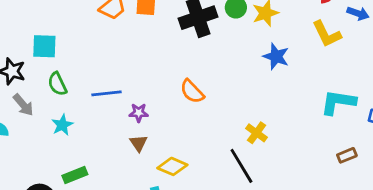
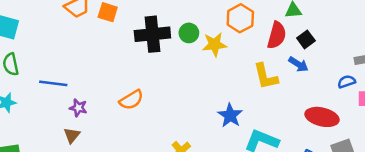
blue star: (276, 56) -> (230, 115), moved
orange semicircle: (192, 91) -> (131, 100), turned -90

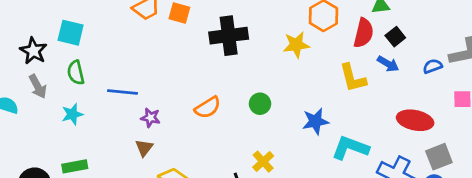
green circle: (189, 33) -> (260, 104), moved
blue semicircle: (347, 82) -> (433, 66), moved
blue star: (230, 115) -> (315, 121), turned 30

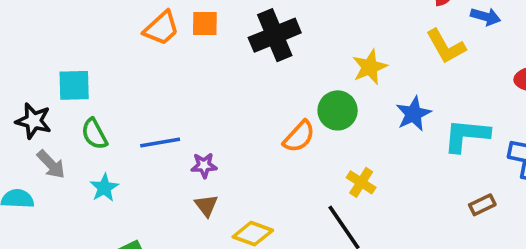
yellow star: (296, 45) -> (370, 67), moved
green circle: (260, 104) -> (338, 110), size x1.4
orange semicircle: (208, 107) -> (299, 136), moved

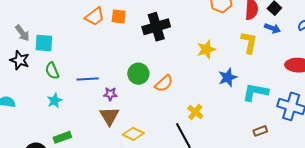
yellow L-shape: (446, 46) -> (249, 42), turned -145
green circle: (338, 110) -> (138, 74), moved
gray arrow: (51, 164) -> (22, 33), moved
brown triangle: (206, 206) -> (109, 116), size x1.5

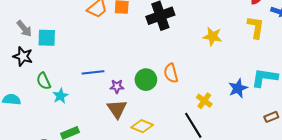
yellow star: (206, 49) -> (213, 36), turned 30
green semicircle: (52, 71) -> (44, 81), moved
green circle: (138, 74) -> (146, 80), moved
blue star: (228, 77) -> (238, 88), moved
orange semicircle: (164, 83) -> (171, 73), turned 120

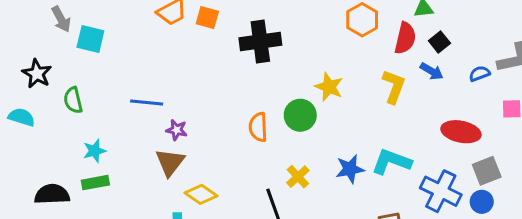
black star: (23, 56) -> (37, 74), moved
green circle: (146, 80) -> (300, 115), moved
cyan star: (60, 96) -> (94, 151), moved

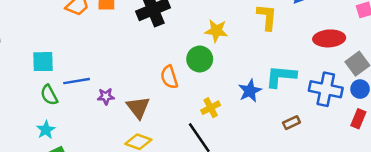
cyan square: (90, 39) -> (43, 62), moved
green semicircle: (73, 100) -> (49, 95), moved
brown triangle: (170, 162) -> (138, 107), moved
yellow cross: (298, 177) -> (211, 108), turned 30

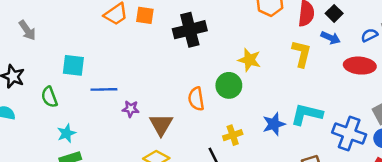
red ellipse: (329, 38) -> (360, 66), moved
green semicircle: (49, 95) -> (49, 97), moved

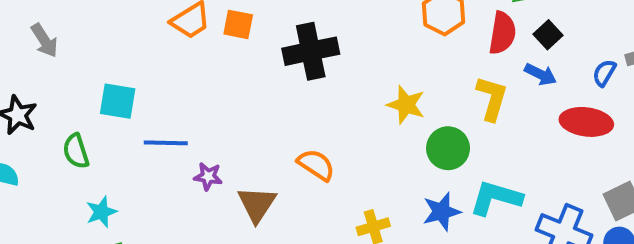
blue semicircle: (369, 35) -> (604, 73), turned -35
green circle: (229, 85) -> (448, 148), moved
orange semicircle: (196, 99) -> (316, 165), turned 130

